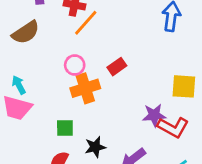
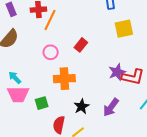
yellow square: (184, 86) -> (124, 29), moved
orange cross: (85, 88) -> (64, 79), moved, turned 30
green square: (65, 128) -> (42, 103), moved

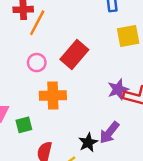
red rectangle: (81, 45) -> (74, 55), size x1.6
black star: (82, 106) -> (88, 142), moved

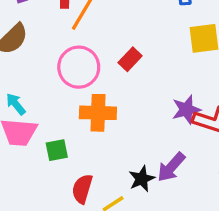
red rectangle: (74, 55) -> (130, 59), size x0.6
pink circle: (37, 63) -> (79, 67), size x1.6

